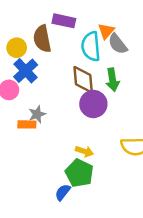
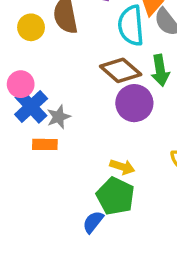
blue cross: (26, 71) -> (31, 107), moved
brown diamond: (83, 80) -> (121, 70), turned -44
orange rectangle: (27, 124) -> (45, 144), moved

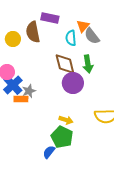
cyan semicircle: (131, 26) -> (71, 38), size x0.7
brown diamond: (121, 70) -> (65, 64), turned 35
orange rectangle: (45, 144) -> (21, 99), moved

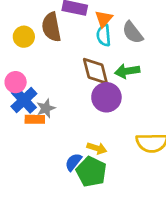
orange triangle: (83, 26) -> (104, 19), moved
green arrow: (88, 64) -> (127, 71), turned 90
blue semicircle: (49, 152) -> (73, 162), moved

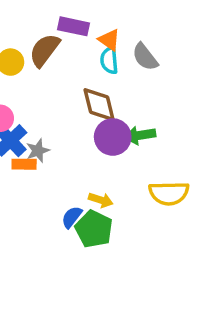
orange triangle: (104, 19) -> (109, 40), turned -36
brown semicircle: (51, 27) -> (45, 50), turned 48
green arrow: (127, 71) -> (140, 135), moved

